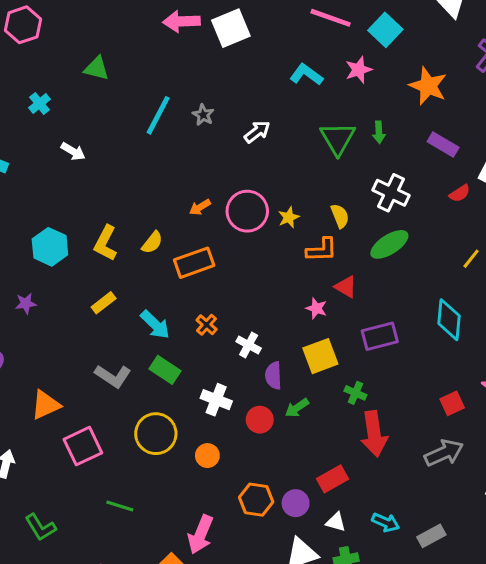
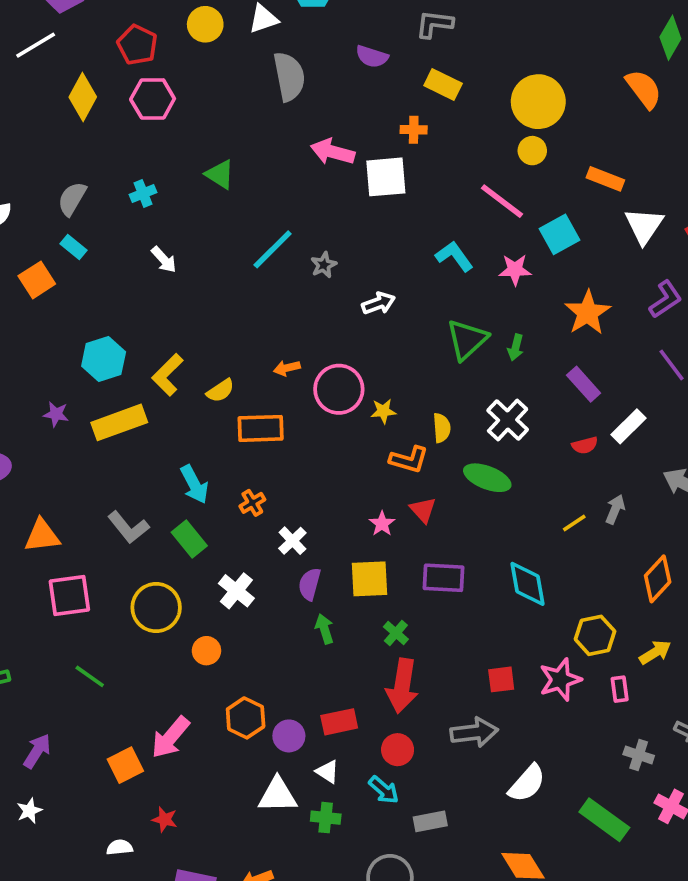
green ellipse: (389, 244) -> (487, 478), turned 36
yellow rectangle: (104, 303) -> (119, 422), moved, size x1.8
cyan diamond: (449, 320) -> (528, 584), turned -33
green arrow: (297, 408) -> (324, 629), turned 90
red circle: (260, 420) -> (398, 750), moved

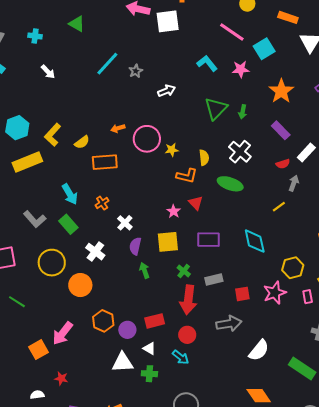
cyan cross: (143, 193) -> (35, 36), turned 32
gray arrow: (615, 509) -> (294, 183), moved
orange circle: (206, 651) -> (80, 285), size x1.5
gray rectangle: (430, 821) -> (214, 280), moved

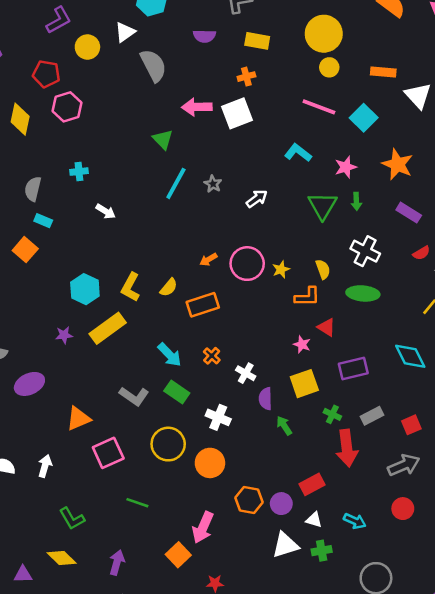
green triangle: (77, 24) -> (163, 139), moved, turned 30
pink star: (241, 69) -> (346, 167), moved
red circle: (187, 335) -> (403, 509), moved

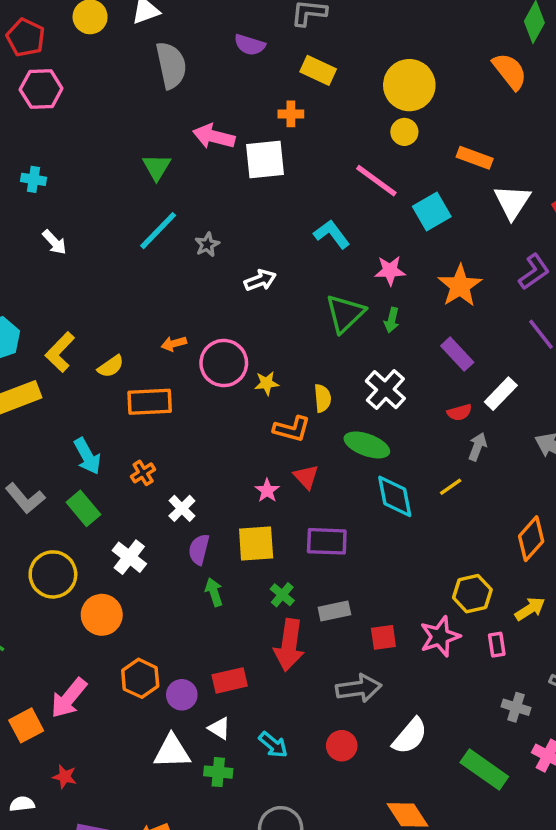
cyan diamond: (410, 356) -> (395, 496), moved

